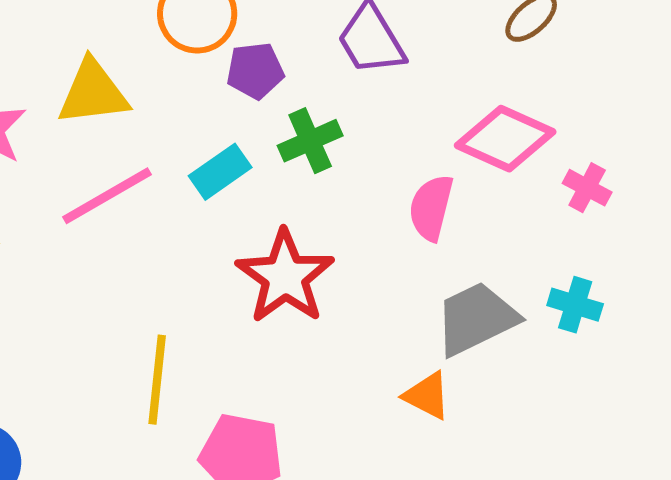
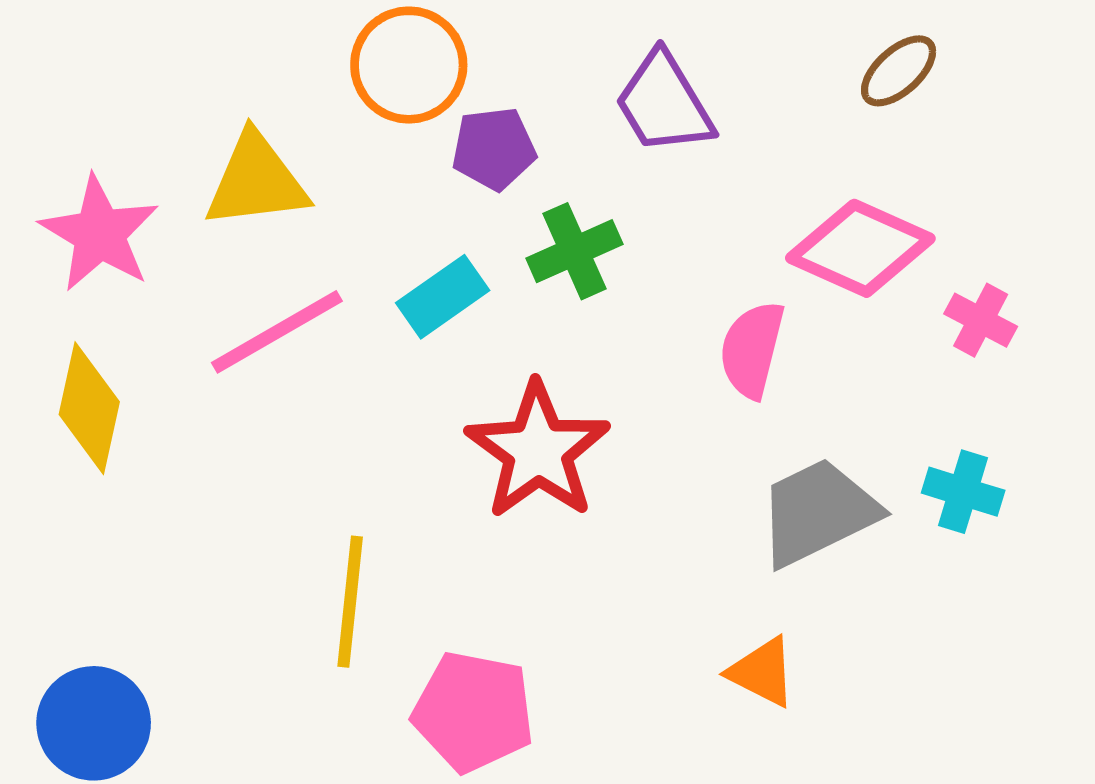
orange triangle: (427, 396) -> (762, 672), moved

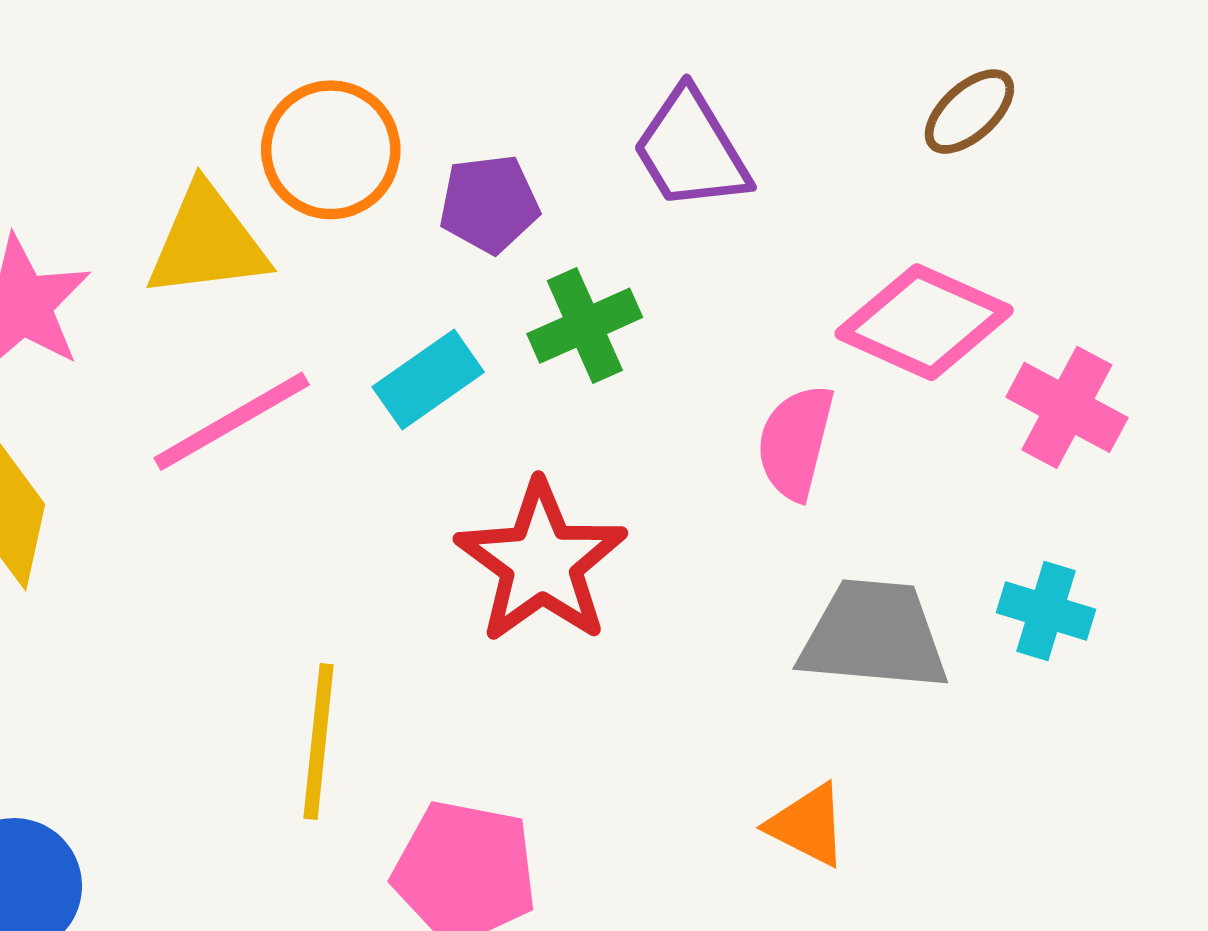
orange circle: (409, 65) -> (331, 150), moved
pink cross: (981, 320) -> (1067, 407), size x1.4
gray trapezoid: (818, 512) -> (874, 635), turned 31

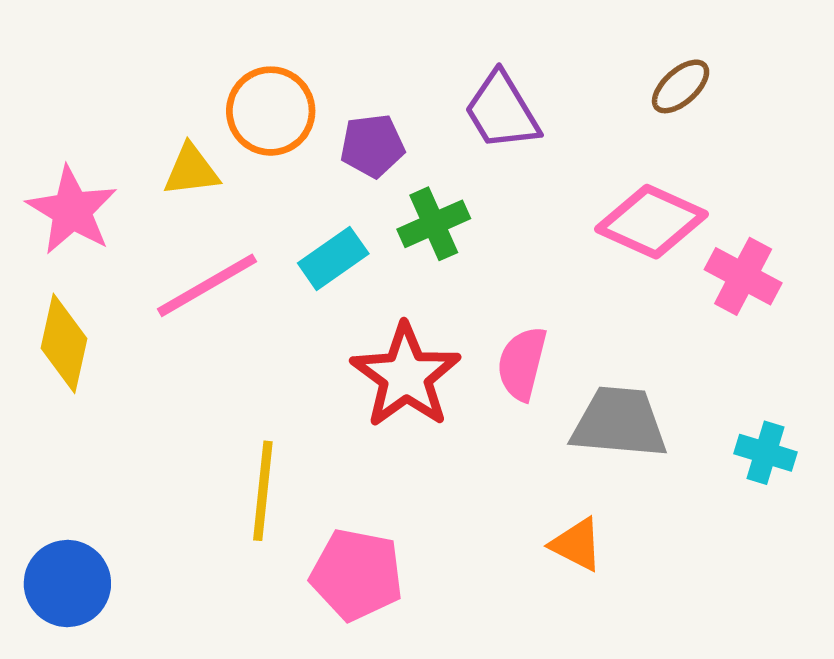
yellow triangle: (207, 242) -> (191, 170), size x0.7
pink semicircle: (795, 442) -> (522, 363), moved
cyan cross: (1046, 611) -> (765, 453), moved

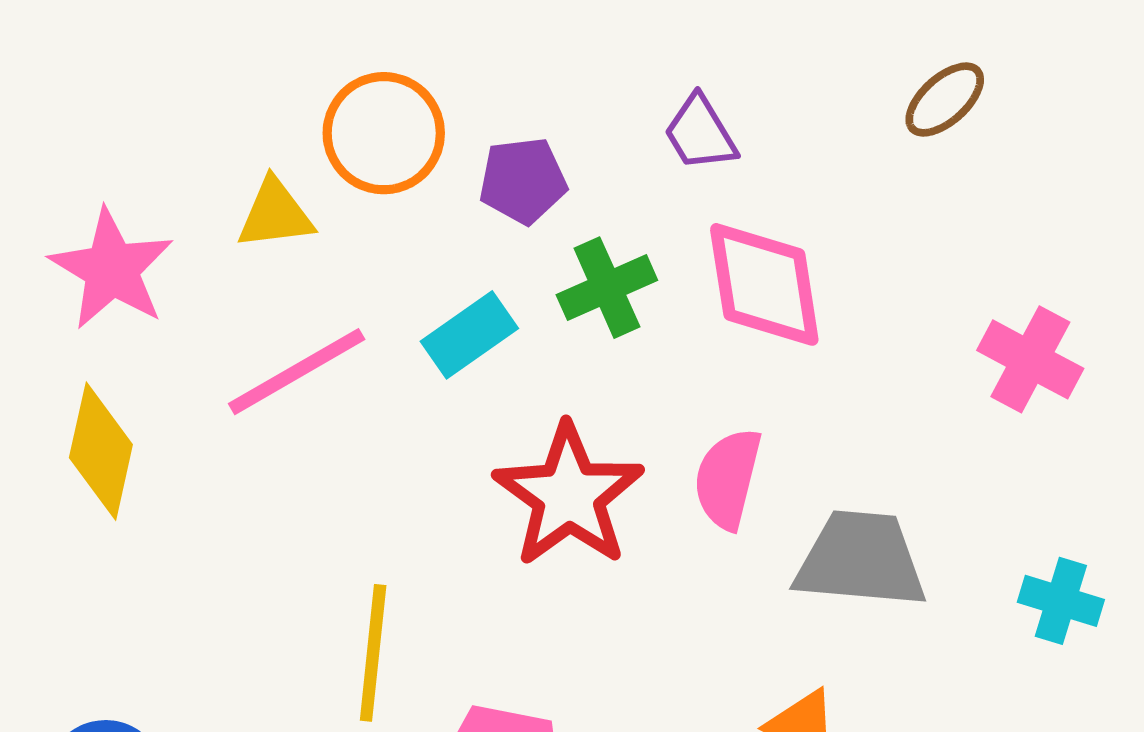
purple trapezoid: (502, 111) -> (700, 133), size x0.7
pink diamond: (652, 222) -> (764, 284), moved, turned 57

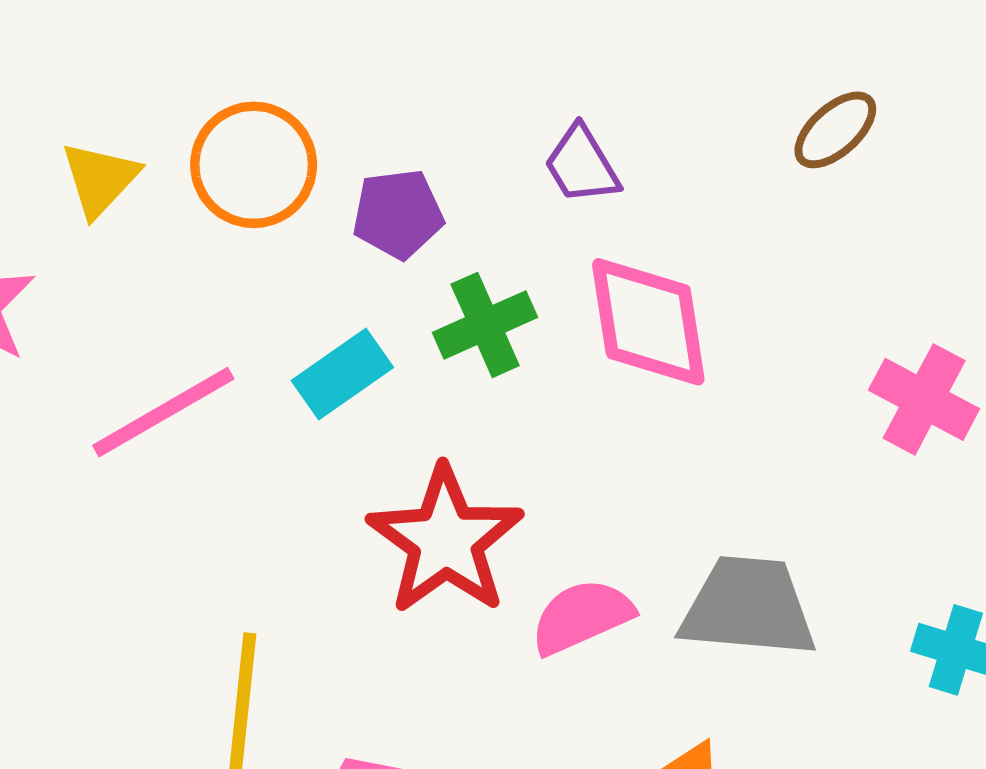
yellow triangle: (275, 214) -> (100, 179), moved, turned -40
pink semicircle: (728, 479) -> (582, 617), moved, turned 52

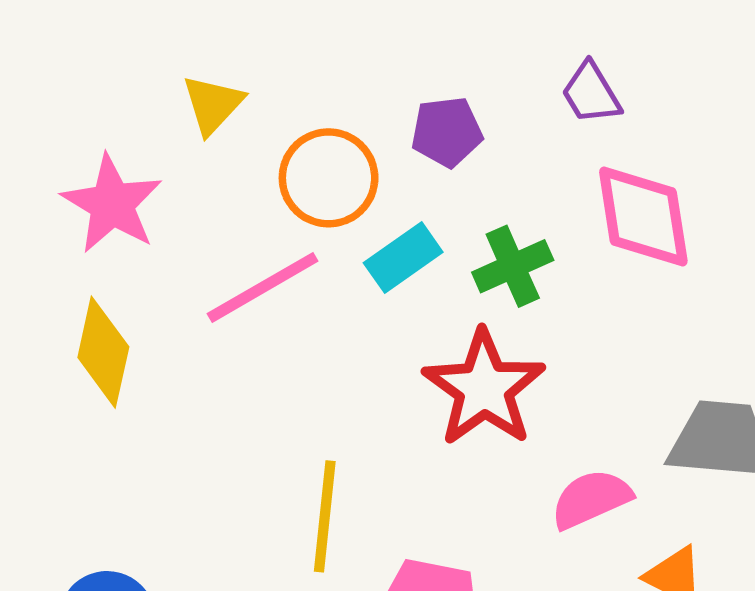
orange circle: (254, 165) -> (329, 178), moved
green cross: (485, 325) -> (513, 266), moved
pink semicircle: (582, 617) -> (591, 499), moved

